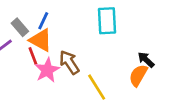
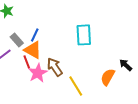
black arrow: (146, 60) -> (126, 65), moved

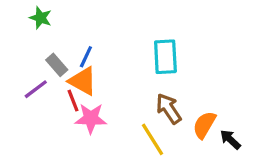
black arrow: (126, 65) -> (230, 139), moved
brown arrow: (55, 67) -> (169, 109), moved
pink star: (38, 73) -> (91, 118), turned 30

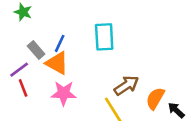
cyan rectangle: (165, 57) -> (104, 37), moved
red line: (73, 101) -> (23, 88), moved
brown arrow: (169, 109) -> (126, 85), turned 90

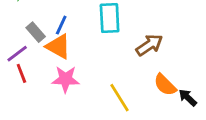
brown arrow: (126, 85) -> (149, 45), moved
orange semicircle: (155, 98) -> (165, 85), turned -75

